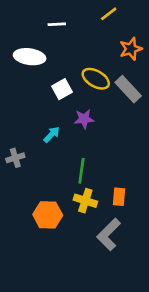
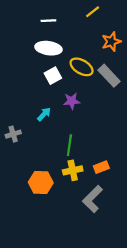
white ellipse: (30, 57) -> (48, 48), moved
orange rectangle: (119, 197) -> (101, 167), turned 64
yellow cross: (85, 201) -> (73, 170), turned -30

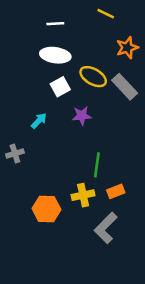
yellow line: (93, 12) -> (106, 14), turned 64
cyan arrow: (44, 114) -> (39, 121), moved
green line: (69, 145) -> (97, 165), moved

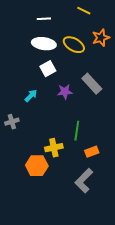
yellow ellipse: (93, 77) -> (74, 45), moved
gray rectangle: (125, 87) -> (92, 84), moved
yellow cross: (83, 195) -> (54, 148), moved

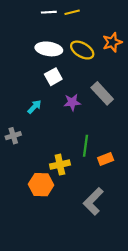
yellow line: (84, 11) -> (72, 12), moved, turned -40
white line: (44, 19) -> (49, 12), moved
orange rectangle: (92, 152) -> (106, 159), moved

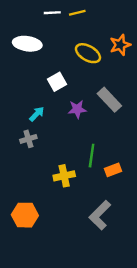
white ellipse: (49, 49) -> (27, 44), moved
gray cross: (13, 136) -> (28, 139), moved
orange hexagon: (41, 185) -> (25, 215), moved

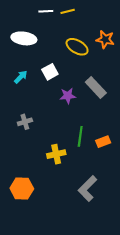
orange star: (120, 45) -> (105, 39), turned 30
cyan arrow: (37, 114) -> (21, 77), moved
orange rectangle: (113, 170) -> (103, 142), moved

